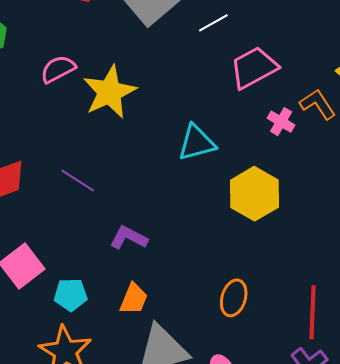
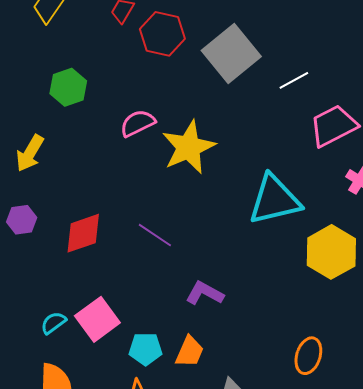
cyan triangle: (197, 143) -> (275, 200), size x1.4
orange trapezoid: (134, 299) -> (190, 352), moved

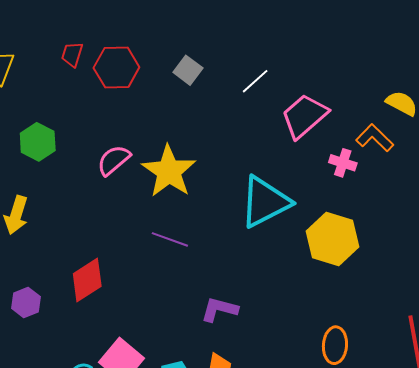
gray square: (231, 54) -> (188, 70), size x0.5
purple hexagon: (22, 220) -> (26, 302), moved
purple line: (155, 235) -> (170, 239), moved

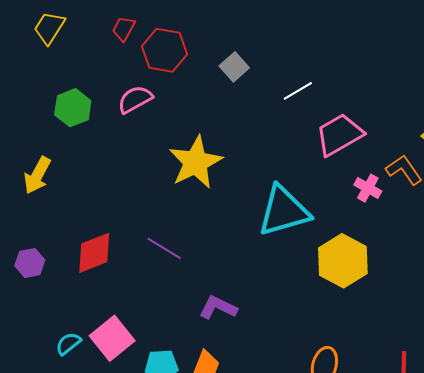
pink semicircle: (114, 160) -> (135, 99), moved
purple line: (170, 239) -> (164, 248), moved

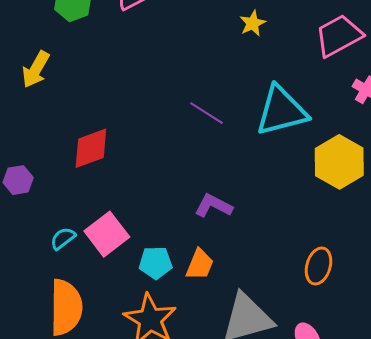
yellow star: (196, 162) -> (253, 23), moved, size x0.5
purple line: (164, 248) -> (206, 113), moved
purple hexagon: (30, 263) -> (18, 180), moved

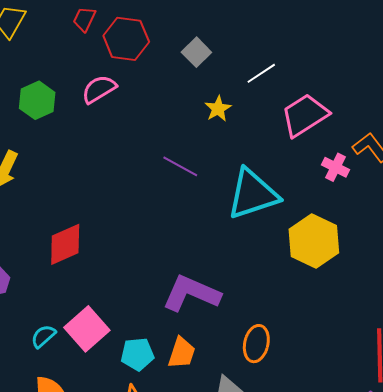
purple line: (206, 113) -> (180, 166), moved
purple L-shape: (213, 206) -> (191, 293), size x1.5
orange ellipse: (318, 266) -> (256, 344), moved

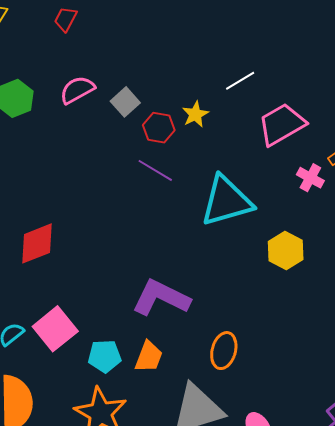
red hexagon: (126, 39) -> (159, 128), moved, size x0.7
gray square: (196, 52) -> (125, 102), moved
yellow hexagon: (314, 241) -> (286, 250), size x0.7

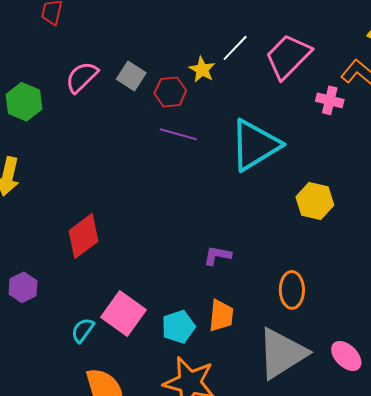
white line: (240, 81) -> (235, 48), moved
yellow hexagon: (286, 250) -> (315, 201), moved
purple L-shape: (161, 298) -> (217, 256), size x0.5

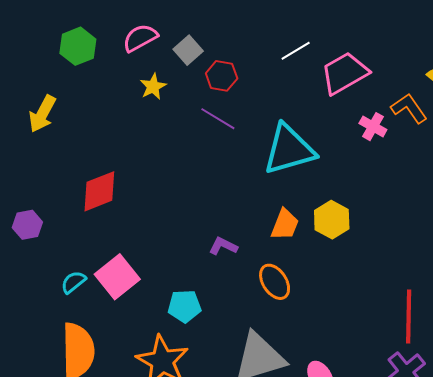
yellow star: (202, 70) -> (153, 87), moved
orange ellipse: (292, 290) -> (275, 282), moved, turned -48
orange trapezoid: (221, 316) -> (285, 225), moved
cyan pentagon: (178, 327) -> (184, 306), moved

